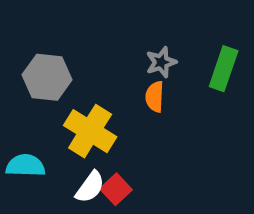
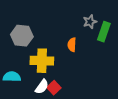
gray star: (161, 62) -> (90, 22), moved
yellow cross: (90, 131) -> (42, 61), turned -30

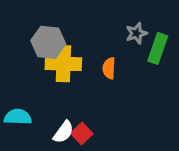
gray hexagon: (22, 36) -> (48, 42), moved
yellow cross: (42, 61) -> (63, 64), moved

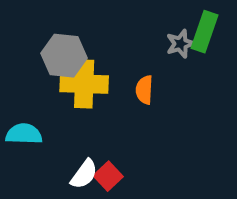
green rectangle: (158, 48) -> (205, 32), moved
cyan semicircle: (18, 117) -> (24, 134), moved

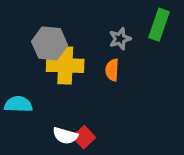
gray star: (180, 44) -> (120, 39), moved
white semicircle: (84, 174) -> (65, 136), turned 70

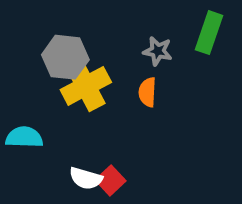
gray star: (120, 39) -> (158, 51), turned 30
yellow cross: (65, 65) -> (86, 86), turned -30

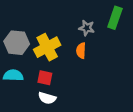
gray hexagon: (65, 57) -> (17, 43), moved
red square: (110, 180) -> (45, 78), moved, turned -35

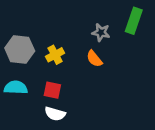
yellow cross: (47, 47) -> (55, 55), size x0.6
orange semicircle: (81, 51) -> (94, 59), turned -42

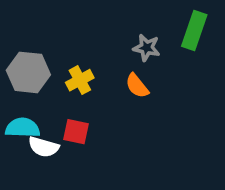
white semicircle: (55, 114) -> (44, 147), moved

